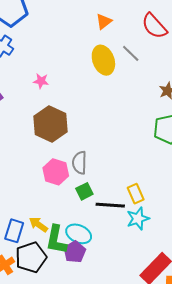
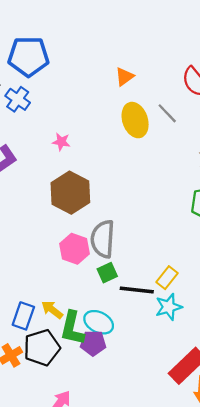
orange triangle: (104, 21) -> (124, 77), moved
gray semicircle: (80, 163) -> (103, 239), size x1.4
yellow rectangle: (136, 194) -> (167, 278), turned 60
purple pentagon: (75, 252) -> (93, 343), turned 30

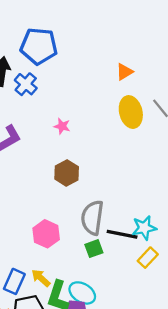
brown hexagon: (70, 193) -> (67, 173), size x0.7
pink hexagon: (74, 249) -> (46, 234), moved
black line: (137, 290) -> (122, 234), moved
cyan star: (169, 307) -> (144, 228), moved

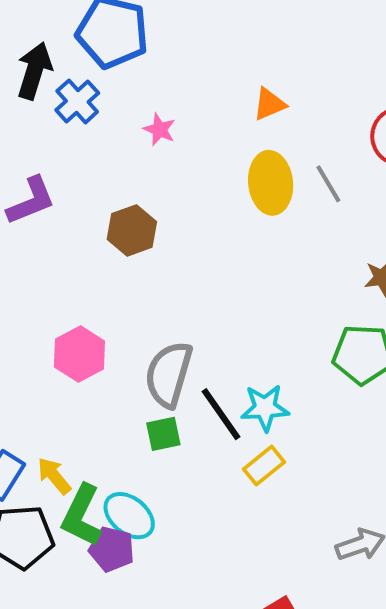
pink star: (62, 126) -> (159, 129), moved
brown hexagon: (67, 173) -> (132, 230), moved
pink hexagon: (46, 234) -> (79, 354), moved
black line: (122, 234) -> (221, 414), turned 36

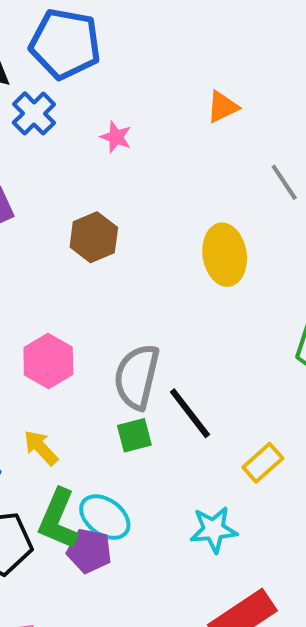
yellow ellipse: (271, 183) -> (225, 255), moved
cyan star: (265, 408) -> (214, 530), moved
yellow rectangle: (264, 466) -> (263, 463), moved
yellow arrow: (54, 476) -> (41, 448), moved

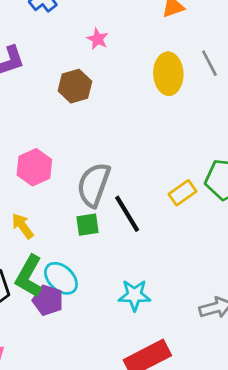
pink star: (116, 137) -> (98, 39), moved
yellow ellipse: (225, 255) -> (168, 74), moved
yellow rectangle: (263, 463) -> (183, 193), moved

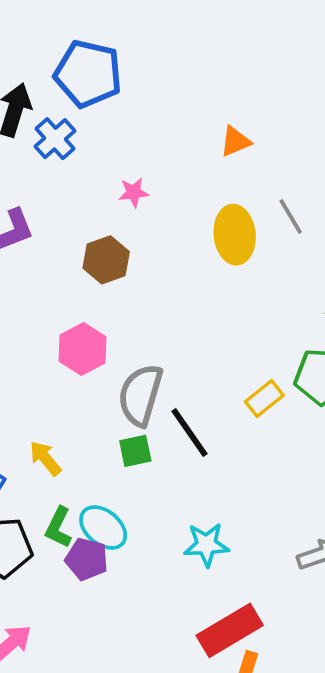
pink star: (98, 39) -> (134, 192), turned -30
pink hexagon: (34, 167) -> (82, 349), moved
green L-shape: (29, 276) -> (58, 527), size x0.7

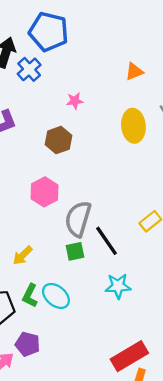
yellow arrow: (45, 458) -> (23, 255), turned -95
cyan star: (206, 545) -> (118, 286), moved
purple pentagon: (87, 559) -> (28, 344), moved

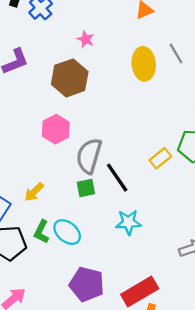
pink star: (75, 101) -> (86, 39), turned 30
brown hexagon: (59, 140) -> (70, 78), size x1.4
purple pentagon: (28, 344) -> (87, 284), moved, size x1.4

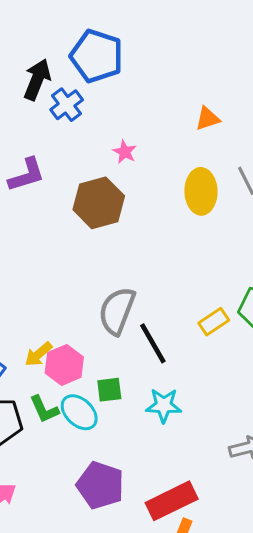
pink hexagon: (56, 129) -> (64, 365), moved
green square: (86, 188) -> (109, 390), moved
green L-shape: (41, 232) -> (44, 409), turned -55

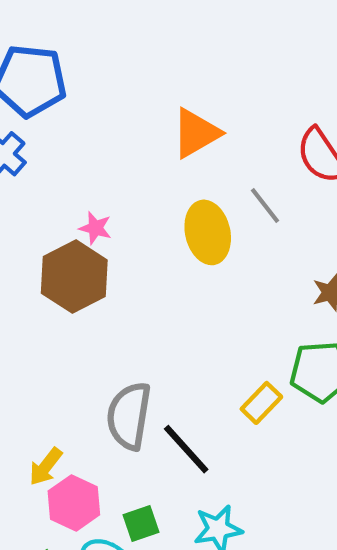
orange triangle: (208, 119) -> (196, 133), size x1.5
pink star: (125, 152) -> (95, 228), moved
yellow arrow: (38, 354) -> (46, 467), moved

